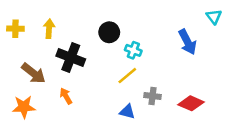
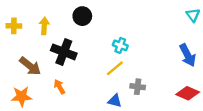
black circle: (109, 32) -> (82, 16), moved
blue arrow: (187, 42) -> (188, 55), moved
red diamond: (191, 103) -> (188, 93), moved

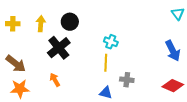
black circle: (82, 16) -> (70, 22), moved
black cross: (64, 52) -> (59, 48), turned 30
brown arrow: (30, 66) -> (16, 64), moved
yellow line: (115, 68) -> (106, 63), turned -48

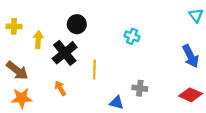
yellow arrow: (41, 24) -> (38, 40), moved
cyan cross: (111, 42) -> (132, 36), moved
yellow line: (106, 63) -> (94, 69), moved

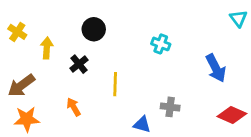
yellow cross: (14, 26) -> (17, 32), turned 32
black cross: (65, 53) -> (79, 64), size x0.6
blue arrow: (191, 56) -> (216, 68), moved
brown arrow: (17, 71) -> (21, 86), turned 105

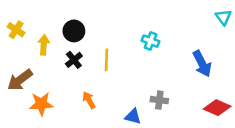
black circle: (94, 29) -> (74, 31), moved
yellow line: (115, 84) -> (107, 60), moved
orange arrow: (74, 107) -> (89, 100), moved
orange star: (27, 119) -> (41, 104), moved

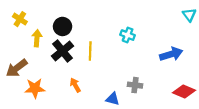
yellow cross: (16, 30) -> (20, 19), moved
black cross: (74, 60) -> (63, 51), size x1.5
blue arrow: (202, 64) -> (171, 54), turned -80

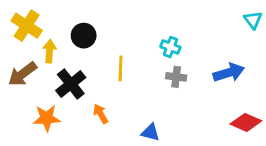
yellow cross: (20, 19) -> (27, 26), size x1.5
black cross: (63, 51) -> (71, 84), moved
brown arrow: (17, 68) -> (22, 74), moved
gray cross: (135, 85) -> (176, 77), moved

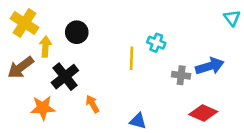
yellow line: (121, 68) -> (132, 58), moved
gray cross: (176, 77) -> (181, 75), moved
red diamond: (246, 122) -> (203, 113), moved

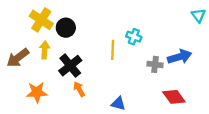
yellow cross: (25, 23) -> (41, 20), moved
yellow arrow: (45, 47) -> (45, 50), moved
black cross: (65, 77) -> (70, 66), moved
red diamond: (203, 113) -> (174, 97), turned 30

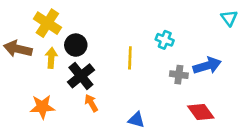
black circle: (66, 28) -> (76, 45), moved
cyan cross: (134, 37) -> (165, 40), moved
brown arrow: (18, 58) -> (18, 49), moved, turned 50

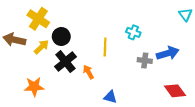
yellow arrow: (51, 58) -> (41, 47), turned 42
orange arrow: (91, 103) -> (88, 72), moved
red diamond: (201, 112) -> (175, 91), moved

